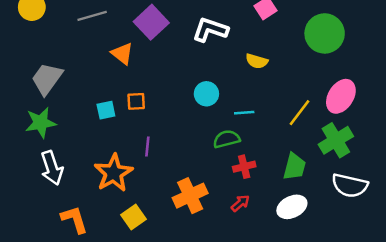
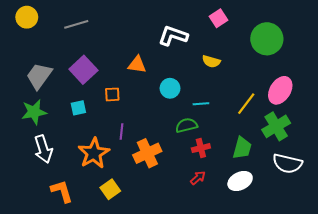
purple square: (151, 22) -> (83, 70), moved
orange triangle: (122, 54) -> (137, 65), moved, turned -30
cyan square: (106, 110) -> (78, 108), moved
orange cross: (190, 196) -> (147, 153), moved

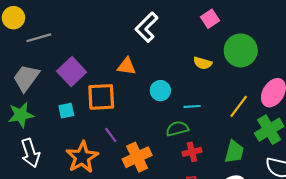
gray line: (76, 24) -> (39, 38), moved
white L-shape: (173, 36) -> (147, 27), moved, turned -64
green circle: (267, 39) -> (241, 50), moved
orange square: (112, 94) -> (101, 97), size x1.8
purple line: (122, 132) -> (111, 135), turned -42

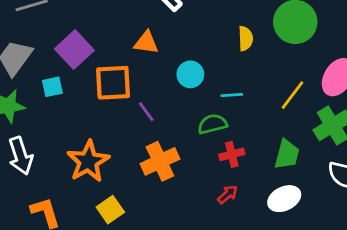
yellow semicircle: (203, 63) -> (246, 39), turned -108
cyan square: (66, 111) -> (52, 87), moved
purple line: (111, 135) -> (146, 112), moved

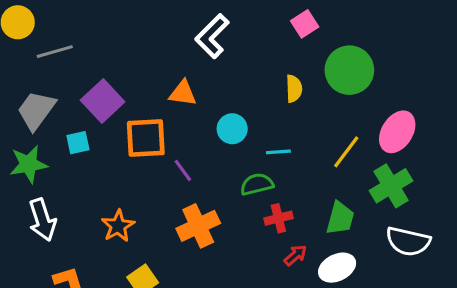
orange star: (88, 161) -> (118, 226), size x0.7
red arrow: (228, 194) -> (295, 255), moved

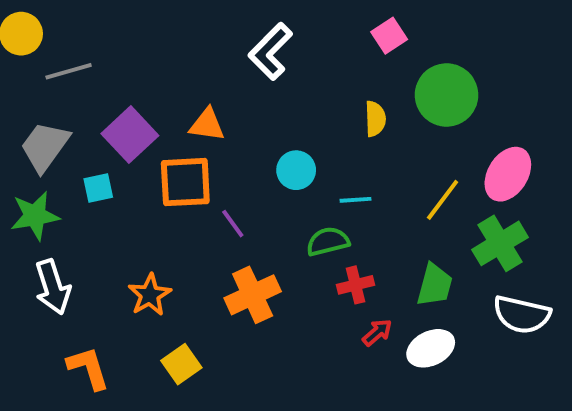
orange triangle: (183, 93) -> (207, 125), moved

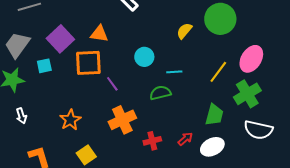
yellow semicircle: (375, 119) -> (184, 31), turned -138
red cross: (355, 285) -> (152, 141), moved
white arrow: (53, 287) -> (21, 116), size x0.6

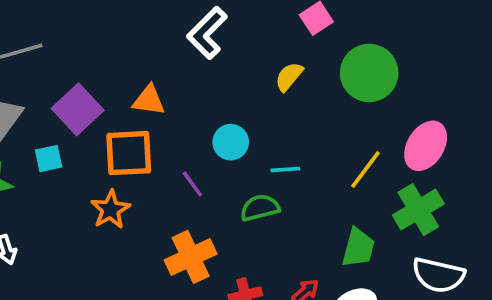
yellow semicircle: (184, 31) -> (289, 77), moved
purple line: (112, 84) -> (192, 184), moved
orange star: (70, 120) -> (110, 210), moved

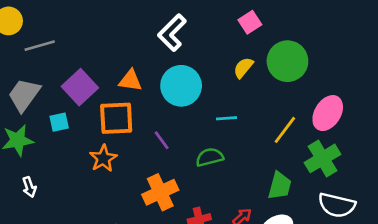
yellow semicircle: (289, 77) -> (243, 68), moved
cyan circle: (231, 142) -> (181, 86), moved, size x1.6
cyan line: (285, 169) -> (226, 118), moved

